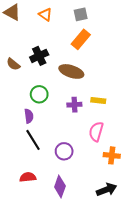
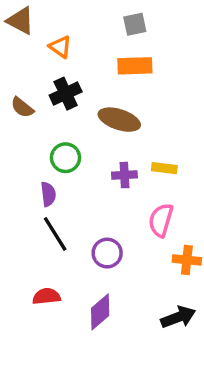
orange triangle: (45, 14) -> (60, 47), moved
orange rectangle: (81, 39) -> (135, 66), turned 48
purple diamond: (60, 187) -> (100, 312), turned 30

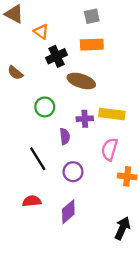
black cross: (66, 94) -> (57, 56), moved
yellow rectangle: (164, 168) -> (112, 114), size x1.5
purple semicircle: (48, 194) -> (65, 136), moved
black arrow: (178, 317) -> (122, 228), moved, turned -45

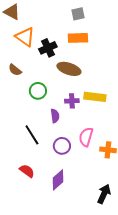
orange triangle: (41, 32) -> (25, 37), moved, size x1.5
brown semicircle: (15, 73) -> (15, 70), moved
pink semicircle: (109, 149) -> (86, 137), moved
red semicircle: (32, 201) -> (27, 171), turned 42

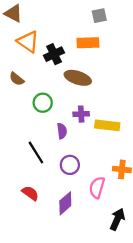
gray square: (78, 14) -> (99, 16), moved
yellow rectangle: (95, 97) -> (107, 125), moved
pink semicircle: (86, 137) -> (97, 188), moved

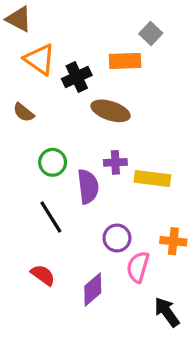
gray square: (99, 16) -> (151, 34), moved, turned -35
green circle: (43, 103) -> (53, 162), moved
purple semicircle: (62, 131) -> (88, 186), size x1.5
purple circle: (70, 165) -> (117, 238), moved
black arrow: (117, 219) -> (167, 312), turned -60

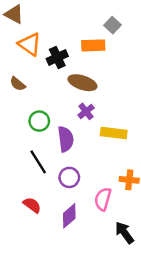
purple cross: (115, 162) -> (86, 111), moved, turned -35
purple circle: (117, 238) -> (69, 177), moved

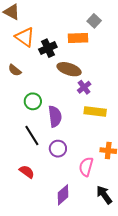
purple cross: (86, 111) -> (84, 87), moved
purple diamond: (69, 216) -> (63, 195), moved

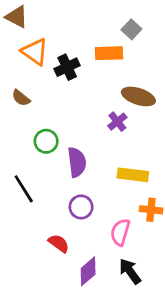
brown ellipse: (69, 69) -> (138, 96), moved
yellow rectangle: (95, 111) -> (133, 175), moved
black line: (32, 136) -> (24, 189), moved
red semicircle: (27, 172) -> (59, 243), moved
black arrow: (104, 195) -> (130, 271), moved

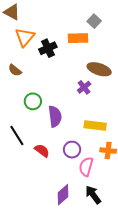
orange triangle: (35, 52) -> (25, 37), turned 35
purple circle: (81, 207) -> (72, 150), moved
red semicircle: (59, 243) -> (42, 151), moved

